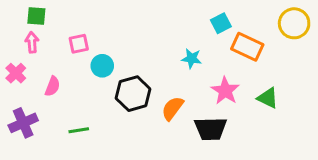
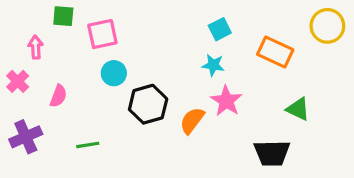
green square: (36, 16) -> (63, 16), moved
cyan square: (221, 23) -> (220, 29), moved
pink square: (79, 44) -> (102, 34), moved, size x1.4
pink star: (225, 91) -> (226, 101), moved
black trapezoid: (211, 129) -> (272, 153), moved

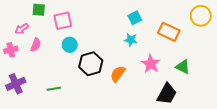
pink arrow: (36, 47) -> (22, 29), turned -120
pink cross: (18, 81) -> (11, 50), turned 32
pink semicircle: (58, 96) -> (36, 45), moved
pink star: (226, 101) -> (151, 64), moved
black trapezoid: (272, 153) -> (167, 94), turned -60

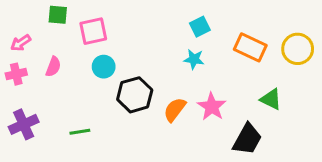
yellow circle: (201, 16) -> (298, 49), moved
pink arrow: (22, 29) -> (21, 43), moved
pink star: (151, 64) -> (212, 107), moved

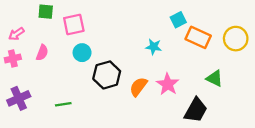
cyan square: (200, 27) -> (178, 20), moved

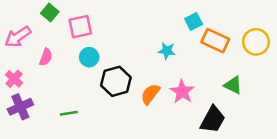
green square: (46, 12) -> (50, 13), turned 35
pink arrow: (16, 34) -> (18, 37), size x1.5
pink cross: (13, 58) -> (14, 79), moved, turned -35

